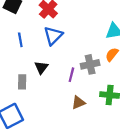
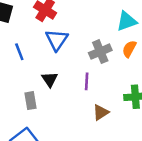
gray cross: (90, 64) -> (100, 52), moved

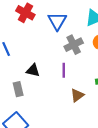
blue triangle: (57, 40) -> (57, 21), moved
black triangle: (50, 79) -> (33, 70), turned -40

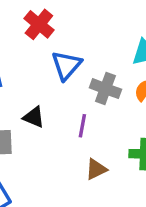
blue triangle: (57, 21) -> (66, 65), moved
gray cross: (74, 45) -> (105, 89), turned 36

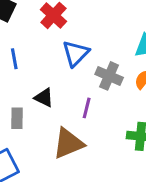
brown triangle: (96, 169) -> (68, 143), moved, size x1.6

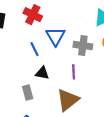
blue line: (14, 59) -> (34, 49), moved

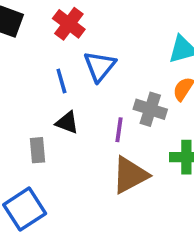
gray cross: (83, 46) -> (150, 109), moved
brown triangle: (68, 100) -> (130, 175), moved

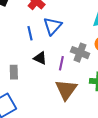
black triangle: (67, 123) -> (40, 58), moved
brown triangle: (130, 175) -> (66, 90), turned -30

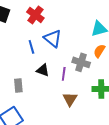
blue triangle: (52, 26) -> (53, 39), turned -30
brown triangle: (66, 90) -> (70, 99), size x0.7

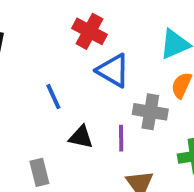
red cross: (35, 15) -> (89, 31), moved
blue triangle: (53, 39) -> (113, 70), moved

